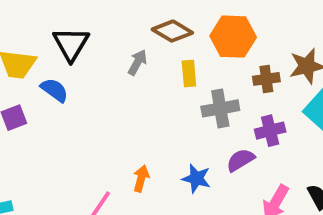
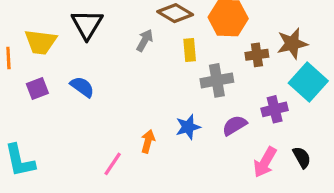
blue semicircle: (54, 90) -> (82, 87), moved
purple cross: (270, 131) -> (275, 109), moved
blue star: (196, 178) -> (188, 127), moved, turned -30

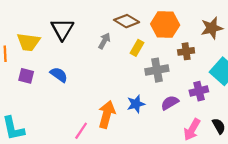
brown star: (292, 44) -> (212, 28), moved
yellow rectangle: (190, 50) -> (137, 48), turned 35
purple square: (37, 88) -> (26, 76), turned 35
orange arrow: (148, 141) -> (107, 114), size x1.6

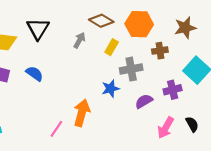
blue star: (136, 104) -> (110, 89), moved

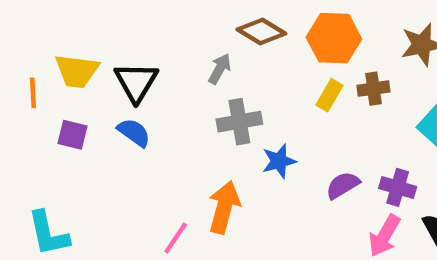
black triangle: (38, 29) -> (136, 82), moved
yellow rectangle: (112, 47) -> (330, 95), moved
gray cross: (131, 69) -> (239, 122), moved
purple cross: (173, 90) -> (398, 187), moved, turned 30

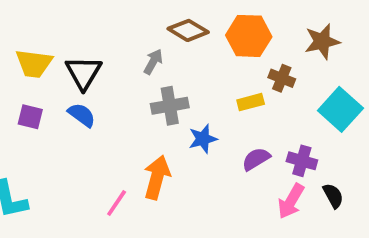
brown cross: (373, 89) -> (282, 78), turned 30
yellow rectangle: (330, 95) -> (251, 102), moved, turned 45

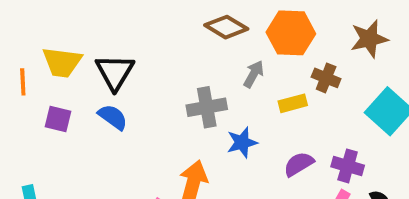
gray arrow: (153, 62) -> (254, 74), moved

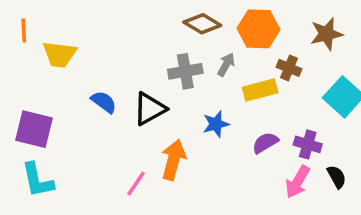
black triangle: (115, 72) -> (150, 109), moved, turned 30
orange line: (23, 82) -> (24, 31), moved
yellow rectangle: (293, 103) -> (260, 90), size x1.4
gray cross: (207, 107) -> (185, 71), moved
purple square: (58, 119) -> (34, 129), moved, size x1.6

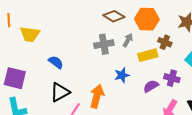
black triangle: (150, 109) -> (60, 92), moved
purple cross: (308, 144) -> (172, 78), moved

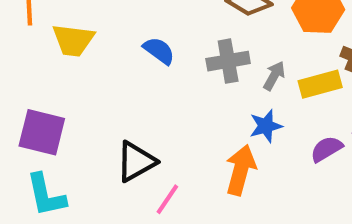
gray arrow: (128, 40) -> (274, 76), moved
blue semicircle: (56, 62) -> (159, 51), moved
orange arrow: (97, 96) -> (241, 170), moved

